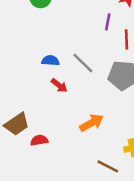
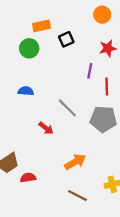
blue semicircle: (50, 61) -> (26, 91), moved
brown line: (108, 166) -> (77, 196), moved

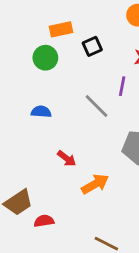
gray line: (67, 108) -> (96, 106), moved
orange arrow: (75, 162) -> (95, 184), moved

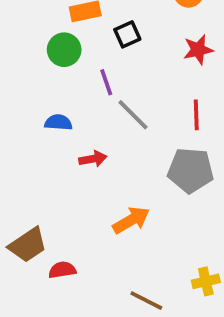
purple line: (122, 86) -> (106, 82), moved, turned -30
red arrow: (67, 158) -> (93, 159), moved, turned -48

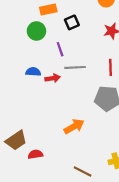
gray line: (133, 115) -> (75, 67), turned -48
red arrow: (93, 159) -> (53, 78), moved

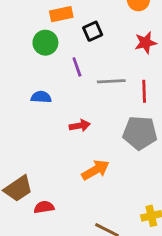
gray line: (75, 67) -> (111, 81), moved
red arrow: (53, 78) -> (80, 126), moved

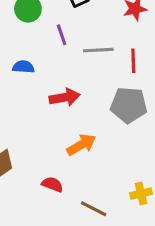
red arrow: (80, 126) -> (65, 97), size x1.4
red semicircle: (44, 207) -> (52, 184), moved, turned 30

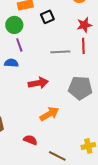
purple line: (62, 35) -> (19, 45), moved
red line: (133, 61) -> (83, 46), moved

